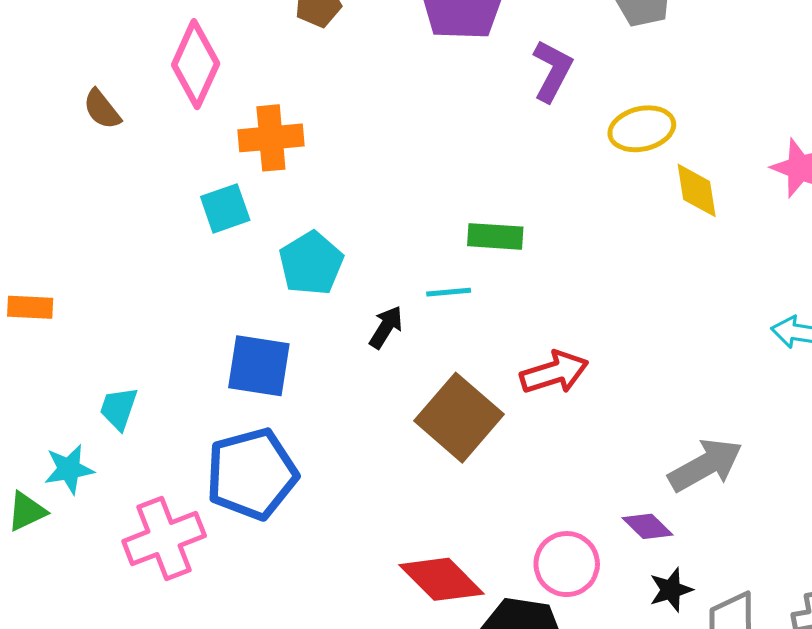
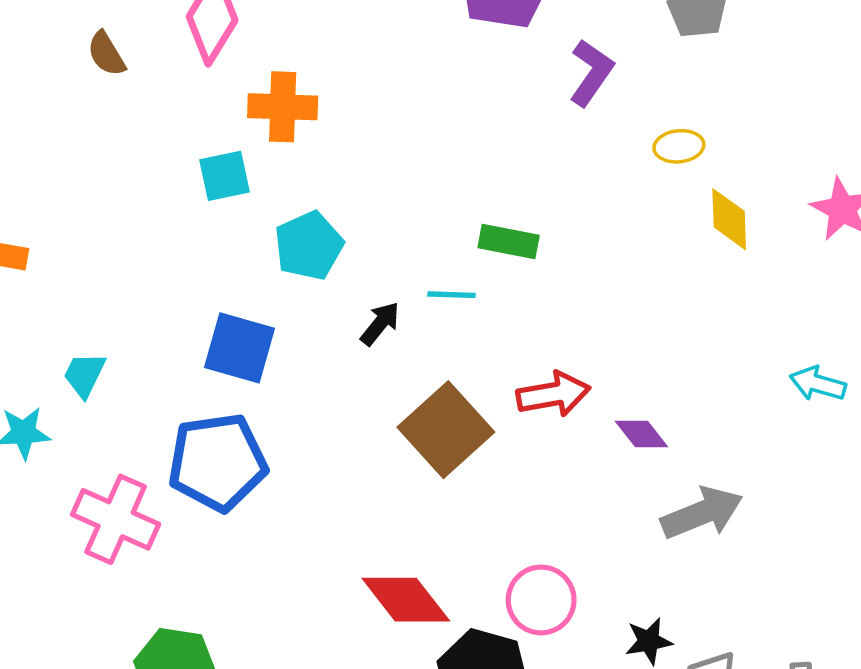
yellow ellipse: (642, 129) -> (679, 146), size x0.7
purple diamond: (647, 526) -> (641, 434), moved
pink cross: (164, 538) -> (116, 519), turned 38

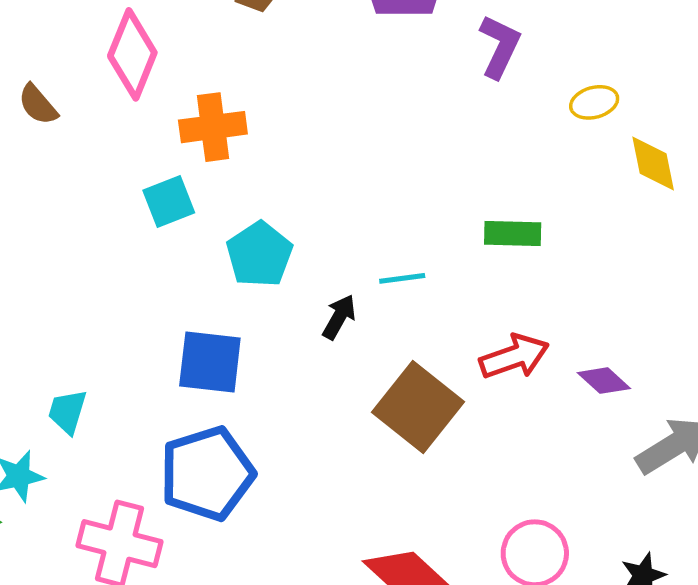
green rectangle: (509, 242) -> (513, 233), moved

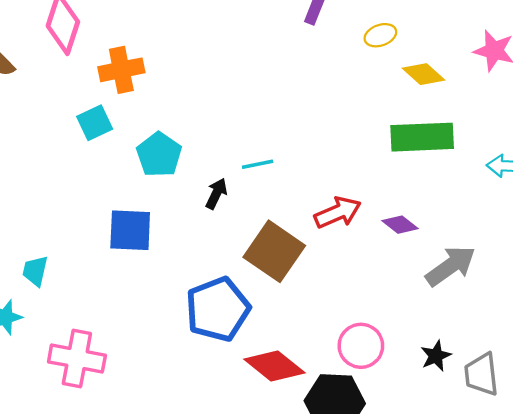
yellow diamond: (653, 163) -> (424, 74), turned -33
green rectangle: (513, 233) -> (422, 137), moved, size x1.6
blue pentagon: (207, 474) -> (218, 309), moved

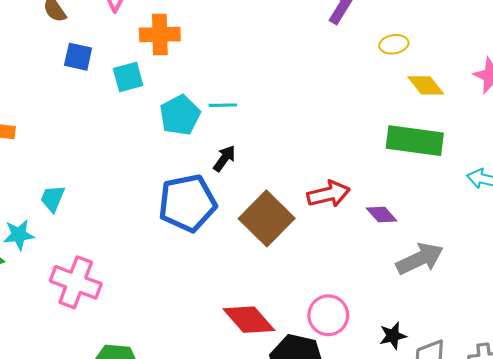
cyan line: (258, 164) -> (223, 105), moved
blue square: (130, 230) -> (78, 57), moved, size x0.7
blue pentagon: (218, 309) -> (187, 203), moved

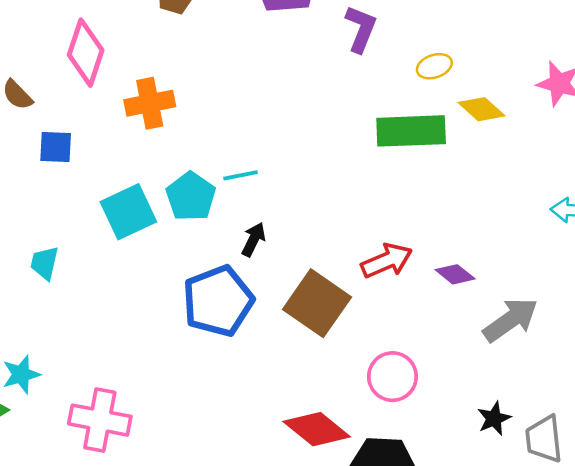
cyan square: (128, 77) -> (128, 212), moved, size x1.4
green rectangle: (415, 141) -> (411, 131), moved
cyan trapezoid: (53, 198) -> (45, 263), moved
pink circle: (328, 315) -> (392, 377), moved

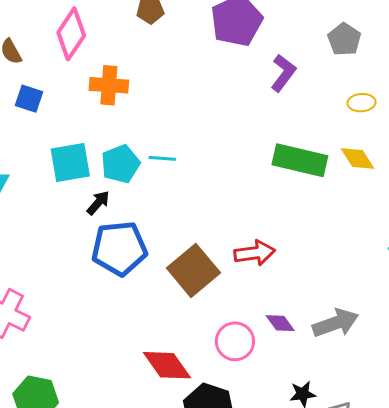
yellow ellipse: (434, 66) -> (361, 103), moved
black arrow: (254, 240) -> (98, 203), moved
purple diamond: (455, 274) -> (280, 323), moved

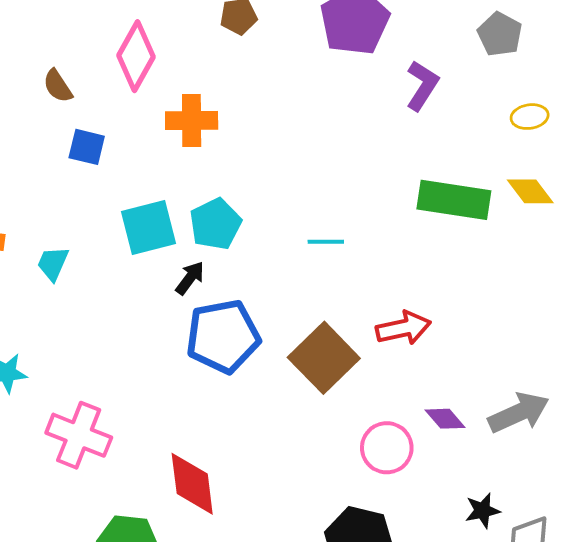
cyan line: (162, 158) -> (326, 242), moved
red diamond: (167, 365) -> (192, 484), moved, turned 33

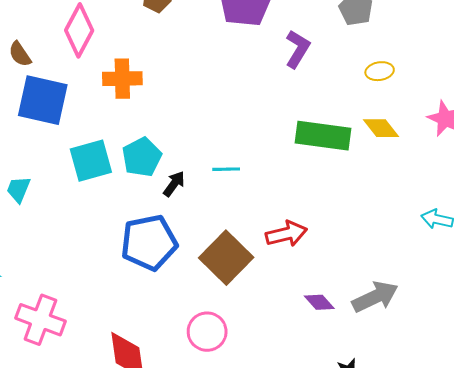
blue square: (87, 147) -> (43, 100), size x1.8
black arrow: (190, 278) -> (174, 184), moved
pink circle: (387, 448) -> (207, 332), moved

